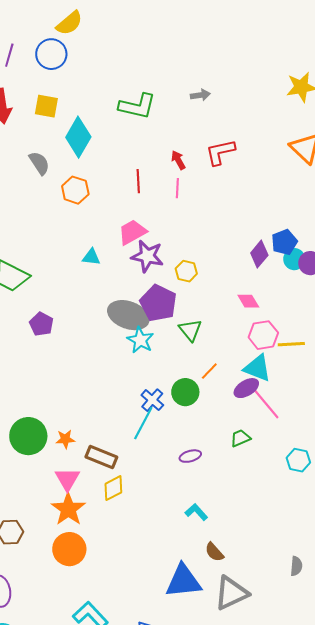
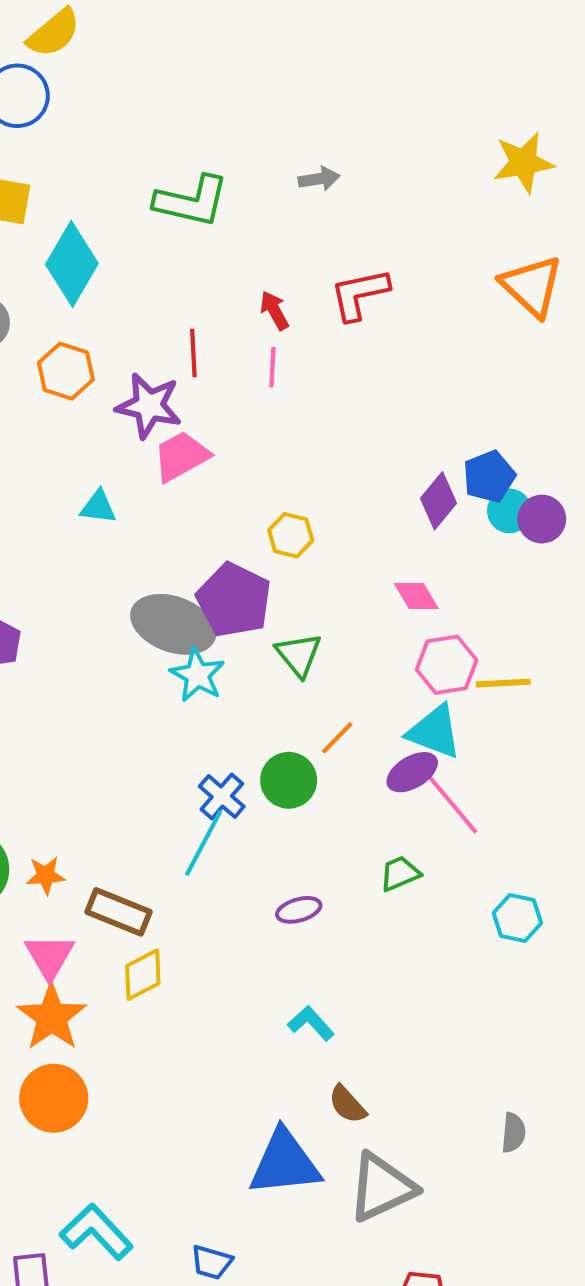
purple star: (147, 256) -> (149, 406), moved

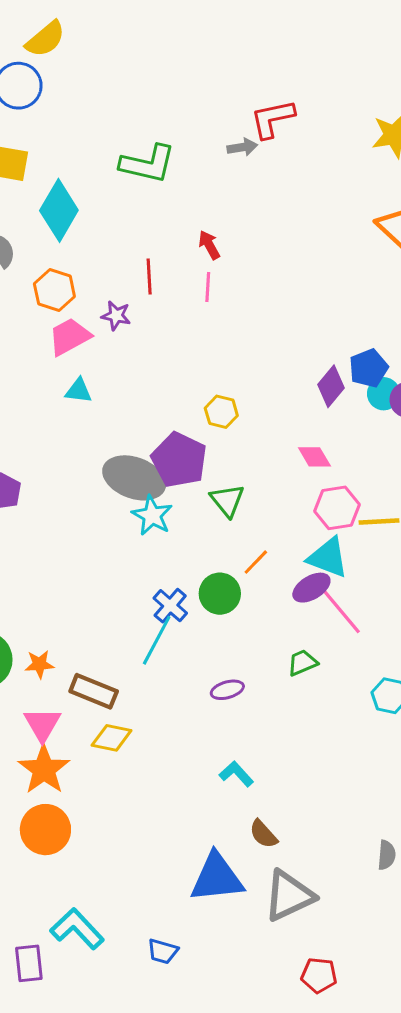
red L-shape: (360, 294) -> (272, 119), moved
purple star: (149, 406) -> (116, 316), size x0.6
pink trapezoid: (181, 456) -> (70, 337), moved
yellow diamond: (143, 975) -> (112, 738), turned 39

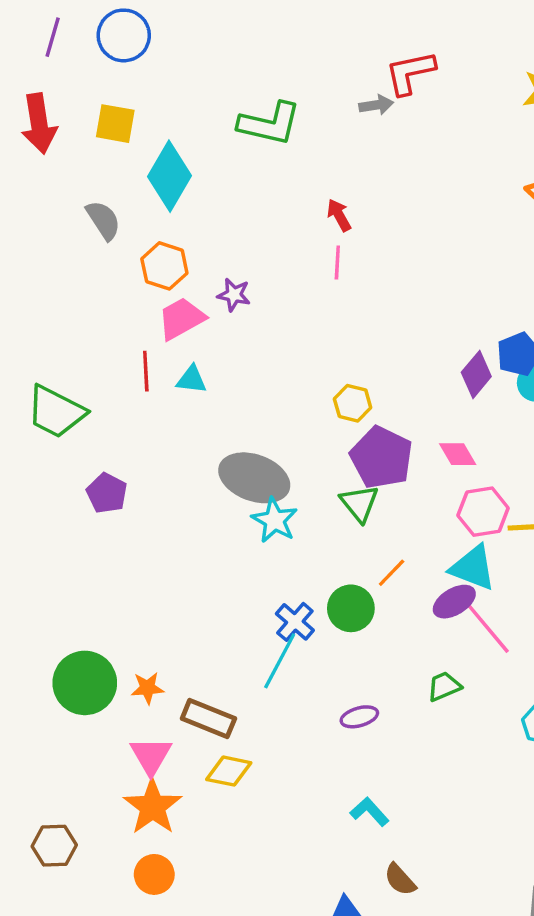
red line: (149, 277) -> (146, 371), moved
purple pentagon: (179, 460) -> (381, 457), moved
orange circle: (45, 830) -> (154, 874), size x0.7

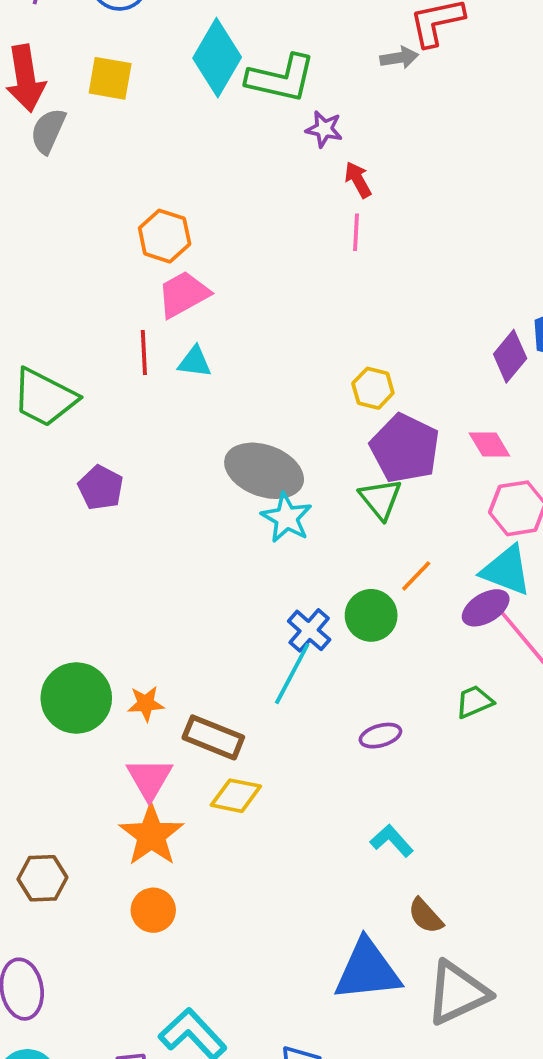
cyan diamond: (170, 176) -> (217, 58), moved
gray semicircle: (103, 220) -> (48, 131), moved, turned -123
purple star: (234, 295) -> (324, 129), moved

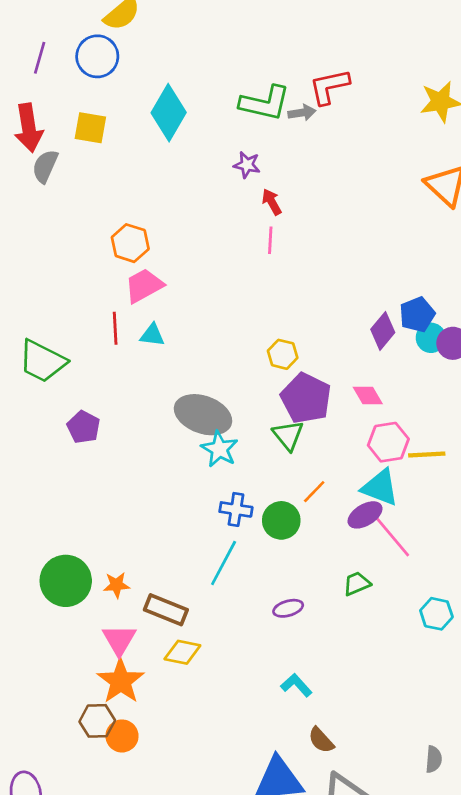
green L-shape: (281, 78) -> (265, 103), moved
blue cross: (309, 630) -> (236, 509), moved, turned -32
brown hexagon: (42, 878) -> (97, 721), moved

